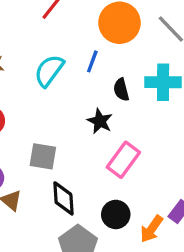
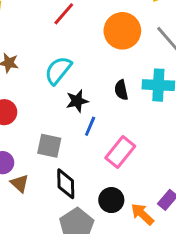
blue line: (92, 61) -> (90, 126), moved
black star: (100, 121) -> (77, 101), moved, turned 30
orange arrow: (152, 229) -> (142, 214), turned 95

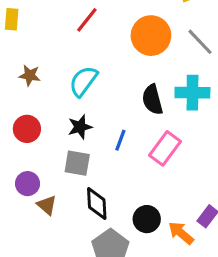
black semicircle: (121, 90) -> (152, 100), size x1.4
black star: (77, 101) -> (80, 127), moved
pink rectangle: (120, 152) -> (165, 148), moved

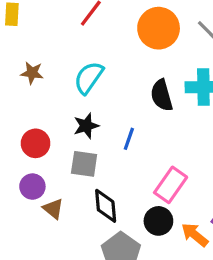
red circle: (27, 129) -> (36, 143), moved
pink rectangle: (165, 148) -> (171, 185), moved

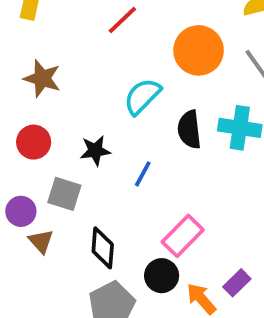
brown star: (32, 73) -> (42, 78), size x1.4
cyan semicircle: (89, 78) -> (142, 96), moved
red circle: (36, 143) -> (34, 142), moved
gray square: (84, 164) -> (64, 194), moved

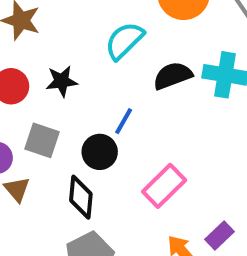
black semicircle: (189, 129) -> (173, 76), turned 75
black star: (95, 151) -> (62, 81), moved
black circle: (162, 276) -> (100, 152), moved

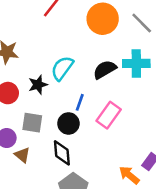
cyan semicircle: (124, 41) -> (62, 68), moved
pink rectangle: (164, 186) -> (109, 115), moved

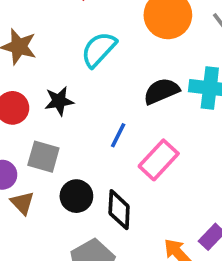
cyan semicircle: (62, 68) -> (99, 49), moved
black circle: (68, 123) -> (76, 196), moved
black diamond: (62, 153) -> (119, 210), moved

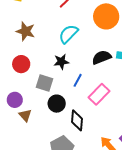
black star: (59, 101) -> (61, 62), moved
gray square: (43, 157) -> (44, 83), moved
black circle: (76, 196) -> (57, 104), moved

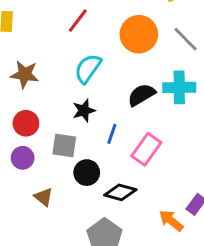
purple circle: (15, 100) -> (23, 158), moved
black diamond: (77, 120) -> (120, 192), turned -70

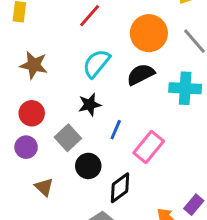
black semicircle: (141, 95) -> (141, 74), moved
gray square: (64, 145) -> (68, 138), turned 35
black diamond: (120, 192) -> (120, 188), turned -56

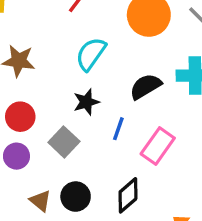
black semicircle: (141, 74) -> (146, 86), moved
black circle: (88, 166) -> (76, 197), moved

